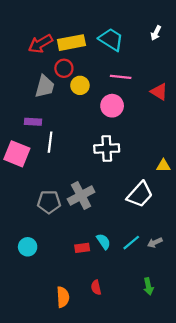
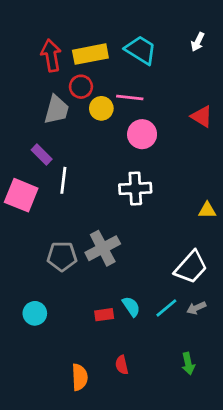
red arrow: (40, 44) -> (51, 55), turned 110
pink line: (121, 77) -> (130, 98), moved
purple rectangle: (33, 122) -> (42, 155), turned 42
white trapezoid: (140, 194) -> (191, 267), moved

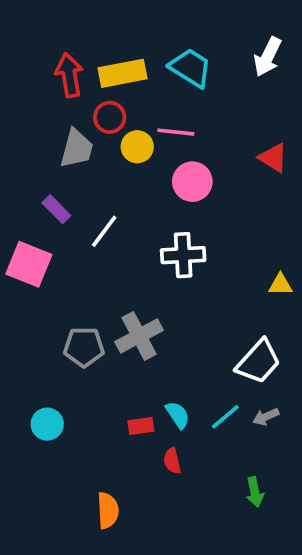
white arrow: (198, 42) -> (268, 57), size x1.5
white line: (63, 180) -> (104, 231), moved, turned 30
red semicircle: (122, 365) -> (172, 461), moved

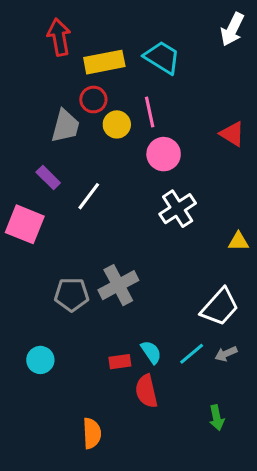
white arrow: (268, 57) -> (232, 29), moved
red arrow: (69, 75) -> (59, 37), moved
pink line: (176, 132) -> (150, 112), turned 72
white cross: (183, 255) -> (178, 209), moved, turned -30
red semicircle: (172, 461) -> (146, 391), size x1.5

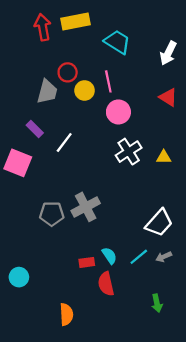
white arrow: (232, 29) -> (168, 53), moved
yellow rectangle: (104, 62) -> (75, 21), moved
yellow triangle: (238, 241) -> (164, 157), moved
cyan circle: (40, 360) -> (19, 277), moved

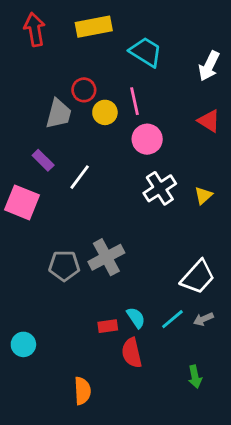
red arrow: (43, 27) -> (35, 29), moved
yellow triangle: (164, 157) -> (203, 195), turned -42

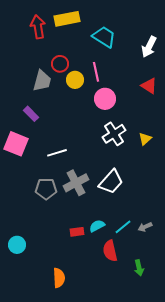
red arrow: (35, 29) -> (38, 27), moved
white line: (80, 177) -> (57, 153), moved, turned 36
white trapezoid: (198, 277) -> (111, 182), moved
cyan semicircle: (136, 318) -> (97, 226), turned -84
red semicircle: (132, 353) -> (110, 251), moved

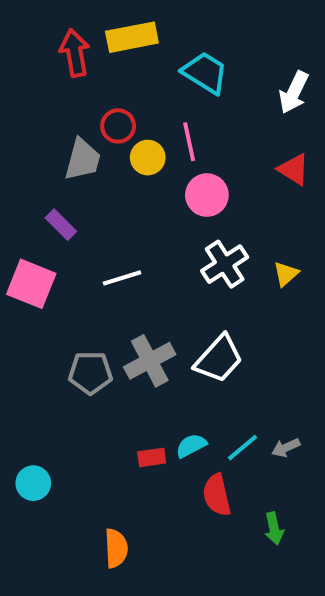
white line: (57, 153) -> (122, 278), moved

